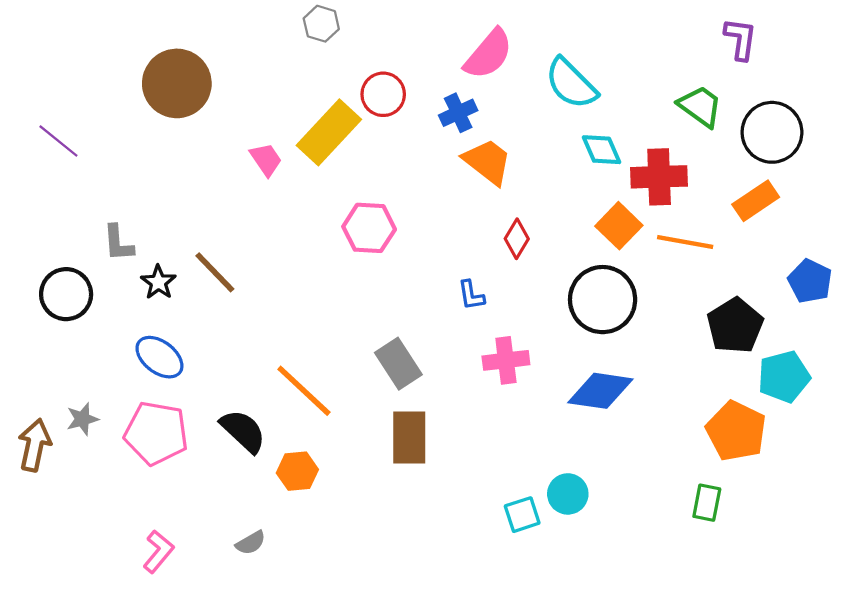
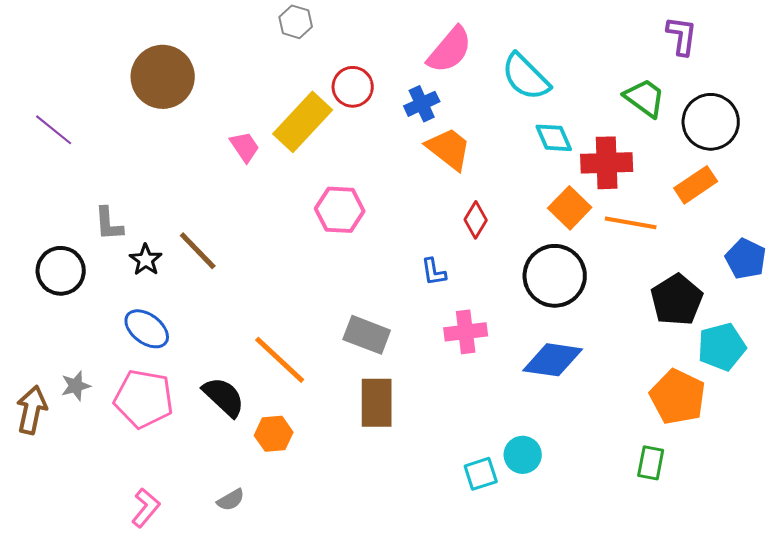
gray rectangle: (398, 364) -> (367, 335), turned -36

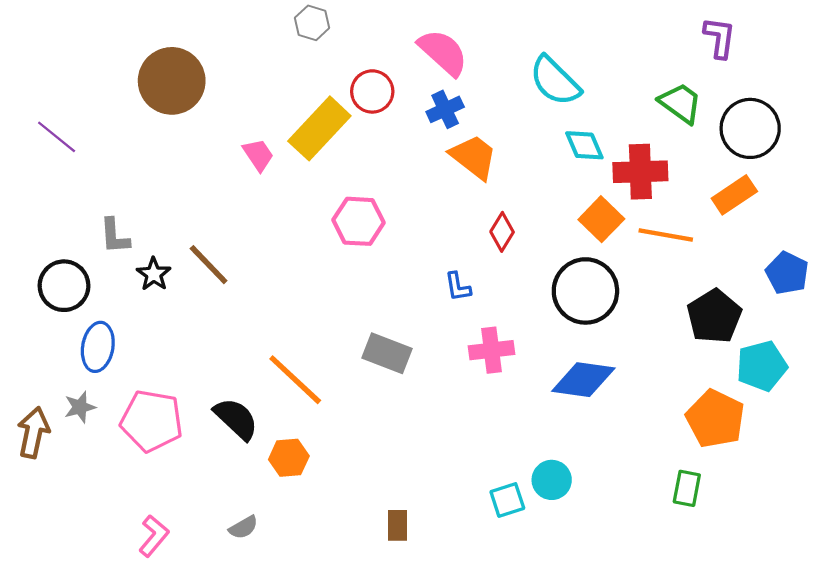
pink semicircle: (450, 50) -> (443, 52), moved, turned -88
blue ellipse: (147, 329) -> (98, 347), moved, turned 63
brown rectangle: (377, 403) -> (398, 525), moved, size x0.6

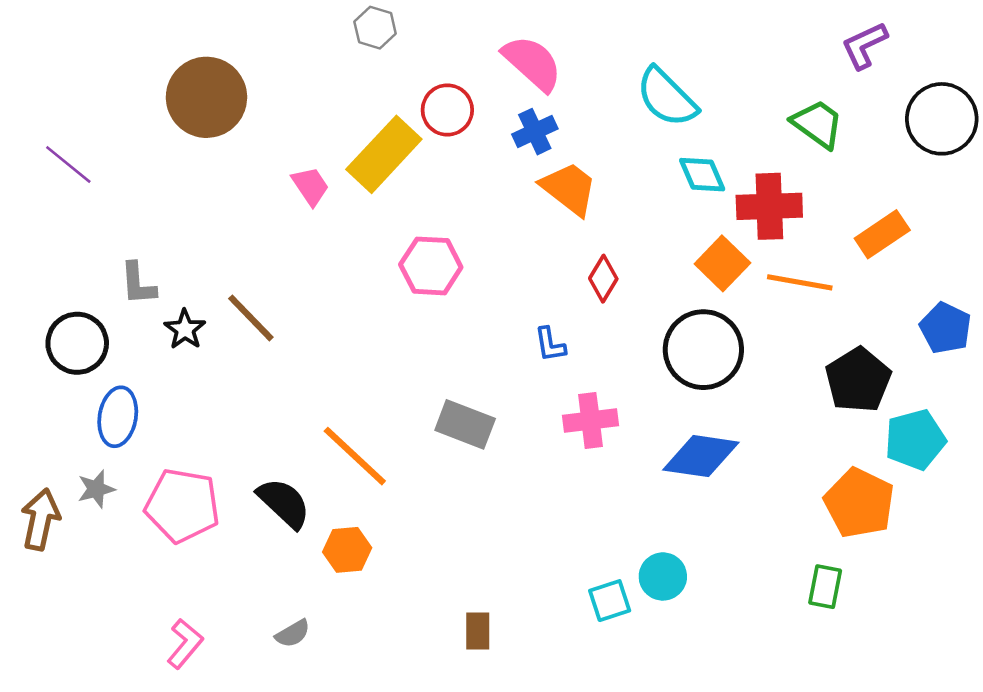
purple L-shape: (720, 38) -> (864, 45), turned -123
black circle: (750, 128) -> (942, 119), moved

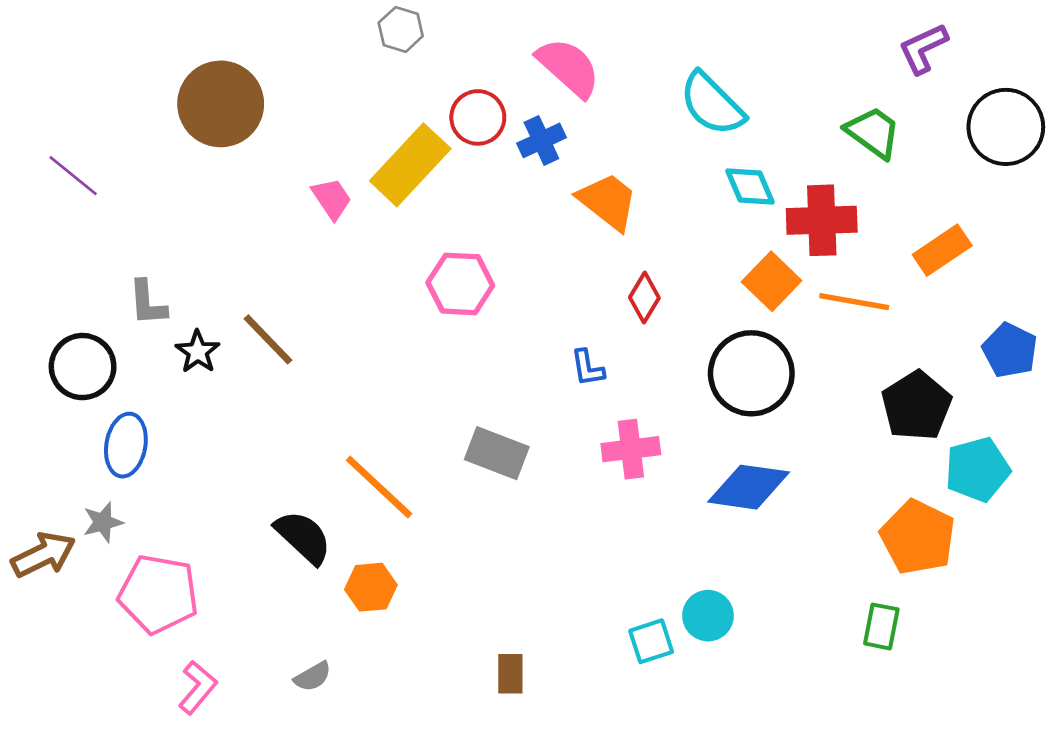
blue cross: (535, 132) -> (541, 140), moved
pink pentagon: (182, 506) -> (158, 594), moved
brown arrow: (40, 519) -> (43, 555), turned 52

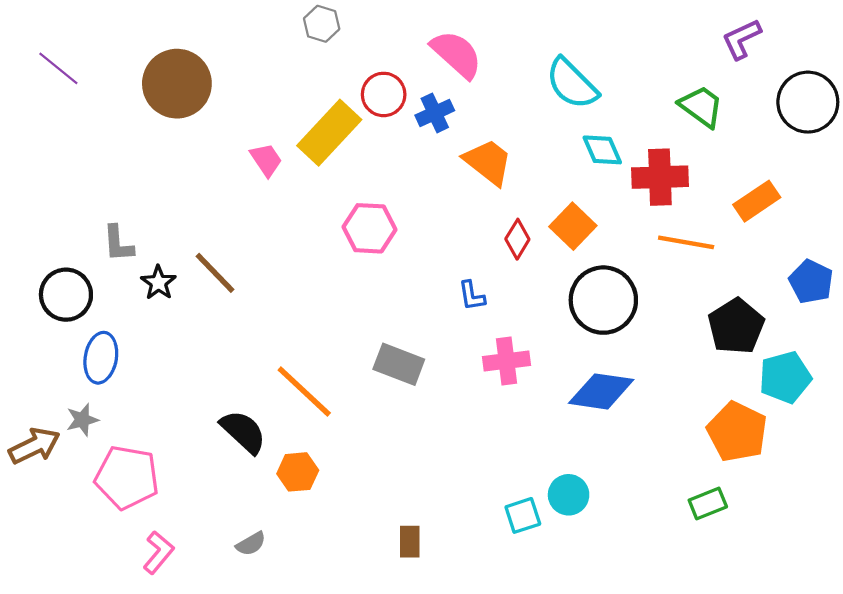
purple line: (73, 176) -> (58, 68), moved
orange square: (772, 281) -> (573, 226), moved
green rectangle: (881, 626) -> (708, 503), turned 57

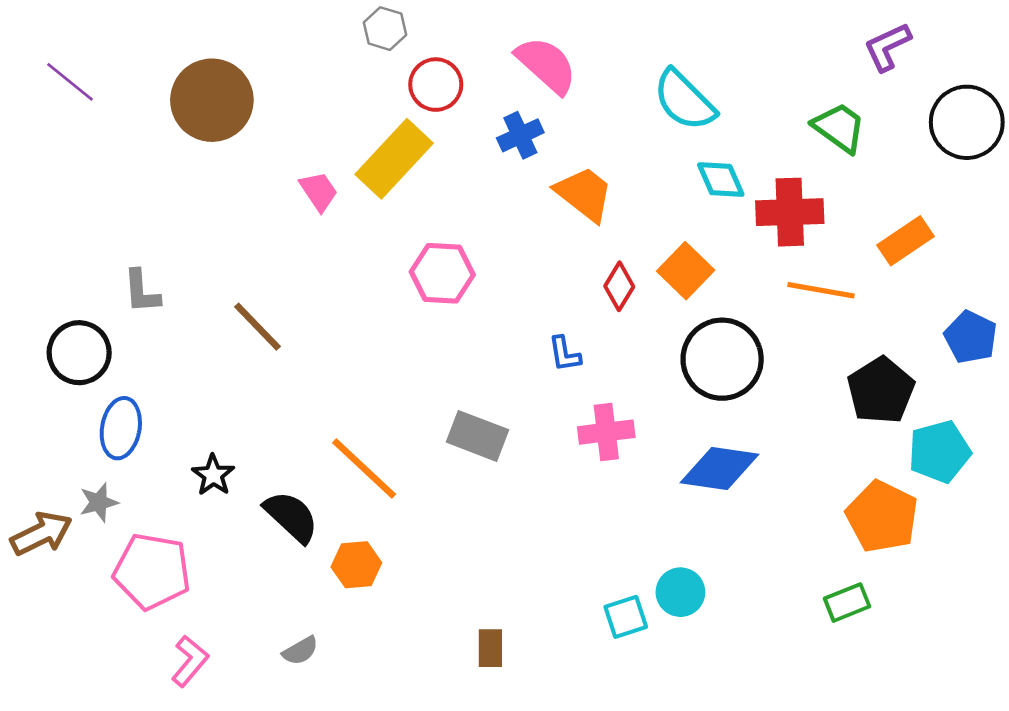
red circle: (384, 94) -> (436, 85), moved
black star: (158, 283) -> (213, 475), moved

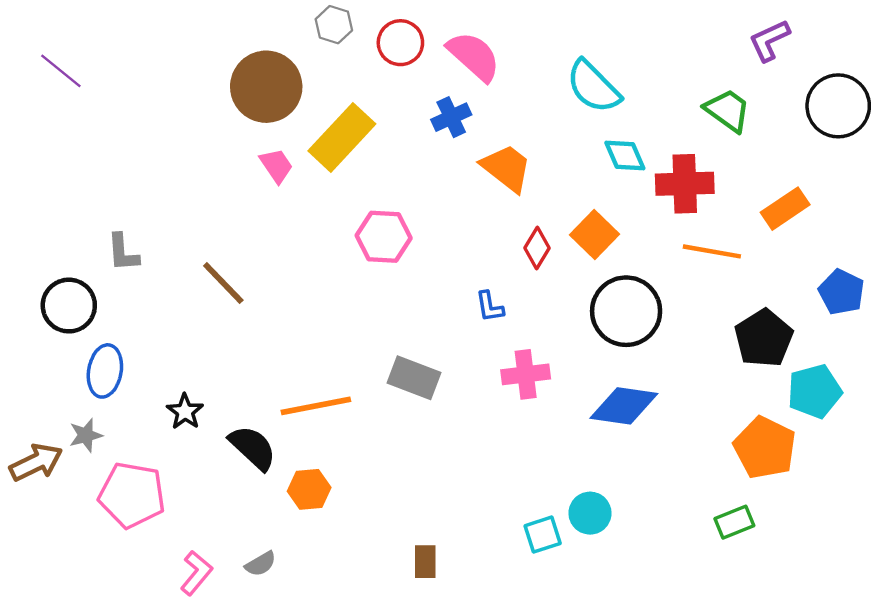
red circle: (436, 85) -> (400, 43), moved
brown circle: (212, 100) -> (266, 87), moved
orange line: (364, 468) -> (316, 406), turned -54
pink L-shape: (190, 661) -> (196, 573), moved

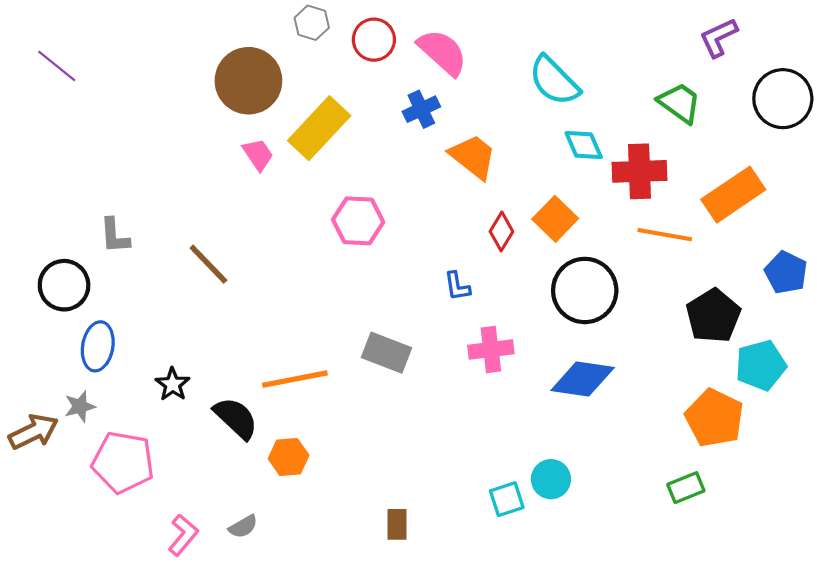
orange rectangle: (785, 209) -> (733, 195), size x1.4

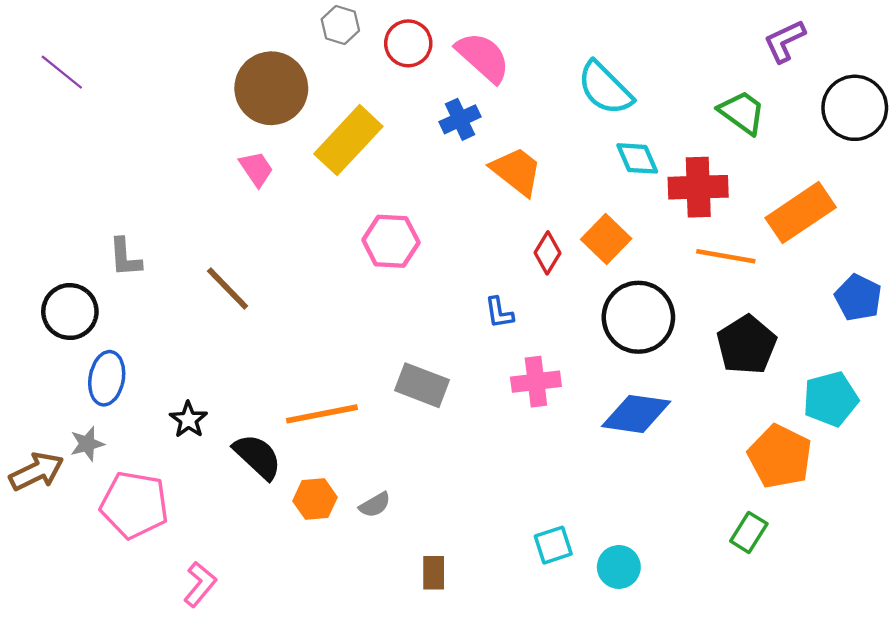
pink trapezoid: (258, 155) -> (256, 169), moved
black pentagon: (713, 316) -> (747, 345), moved
cyan circle: (551, 479) -> (619, 567), moved
green rectangle: (686, 488) -> (749, 532), turned -36
gray semicircle: (243, 527) -> (375, 505), moved

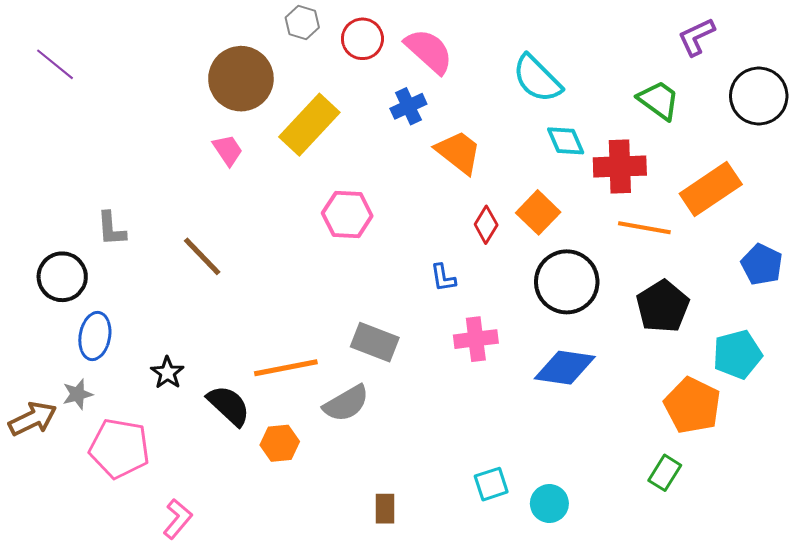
gray semicircle: (375, 505) -> (346, 403), moved, size x1.6

